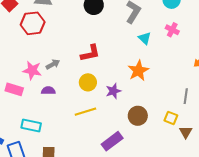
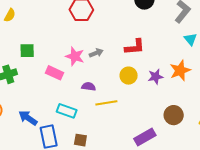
purple semicircle: (48, 91) -> (89, 86), moved
purple star: (113, 91) -> (156, 77), moved
yellow line: (85, 112) -> (106, 103), moved

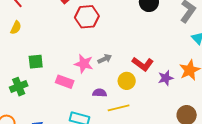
red L-shape: (135, 47) -> (143, 64), moved, turned 45
yellow circle: (129, 76) -> (127, 81), moved

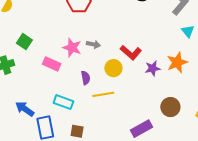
gray arrow: (105, 59) -> (93, 44), turned 32
green square: (36, 62) -> (24, 42), turned 35
purple semicircle: (100, 93) -> (86, 78), turned 72

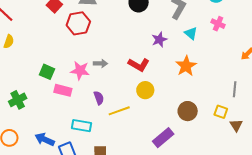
green square: (24, 42) -> (47, 72), moved
yellow circle: (113, 68) -> (145, 90), moved
purple star: (153, 68) -> (159, 40), moved

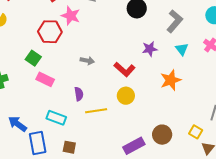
red hexagon: (78, 23) -> (50, 32), moved
pink star: (80, 71) -> (71, 16), moved
brown circle: (188, 111) -> (162, 135), moved

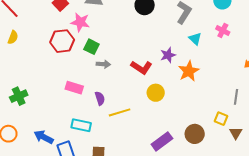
purple star: (150, 49) -> (168, 55), moved
green square: (33, 58) -> (91, 47), moved
pink rectangle: (45, 79) -> (74, 88), moved
yellow circle: (126, 96) -> (156, 93), moved
brown circle: (162, 135) -> (195, 134), moved

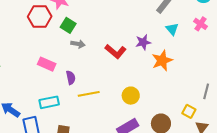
yellow circle: (156, 93) -> (131, 96), moved
cyan rectangle: (81, 125) -> (49, 102), turned -30

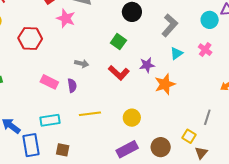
red hexagon: (40, 16) -> (30, 38), moved
green square: (68, 25) -> (118, 42), moved
cyan triangle: (172, 29) -> (176, 53), turned 32
purple semicircle: (71, 78) -> (72, 86), moved

